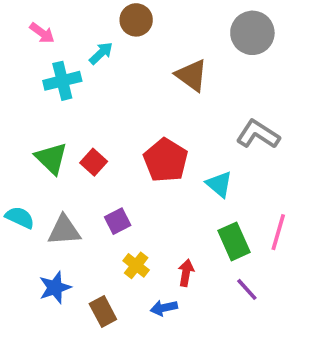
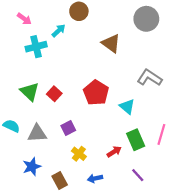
red arrow: (186, 273) -> (114, 152), moved, turned 48
purple line: (247, 289) -> (138, 175), moved

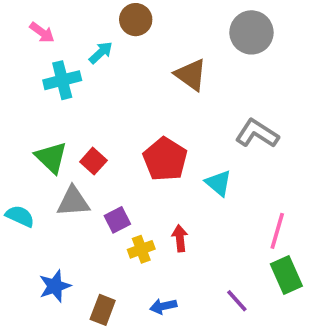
gray triangle: (37, 133) -> (73, 201), moved
green rectangle: (136, 140) -> (286, 275), moved
red arrow: (114, 152) -> (180, 238), moved, turned -64
yellow cross: (79, 154) -> (141, 249), moved, turned 32
brown rectangle: (60, 180) -> (103, 310), turned 49

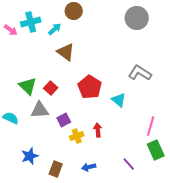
pink arrow: (42, 32) -> (11, 30), moved
brown triangle: (191, 75) -> (66, 52), moved
cyan cross: (62, 80) -> (31, 22), moved

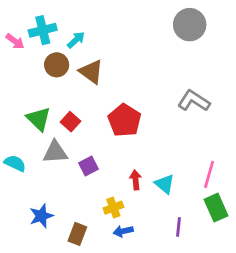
brown circle: (74, 11) -> (57, 65), moved
cyan triangle: (119, 100) -> (165, 184), moved
yellow cross: (77, 136) -> (113, 208), moved
purple line: (129, 164) -> (179, 227), turned 48

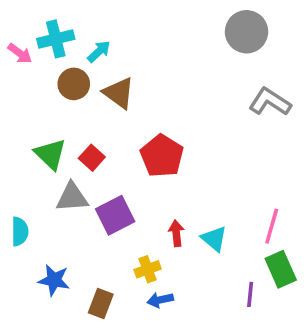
gray L-shape: (194, 101) -> (270, 102), moved
cyan semicircle: (15, 163) -> (20, 231), moved, turned 65
purple square: (88, 166) -> (115, 215), size x1.5
blue star: (41, 216) -> (54, 280), turned 30
purple line: (179, 227) -> (250, 294), moved

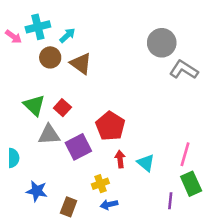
gray circle: (247, 32) -> (162, 43), moved
red pentagon: (162, 156) -> (110, 126), moved

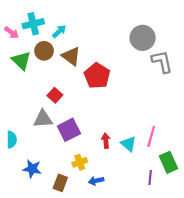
gray L-shape: (184, 70) -> (162, 62), turned 45
green triangle: (34, 105) -> (21, 61), moved
red pentagon: (110, 126) -> (97, 76), moved
pink line: (185, 154) -> (151, 136), moved
yellow cross: (100, 184) -> (80, 162), moved

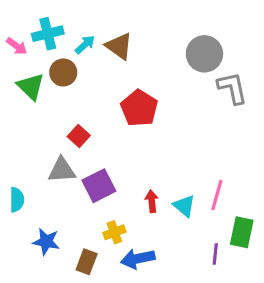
brown triangle: (71, 56) -> (119, 46), moved
green rectangle: (169, 162) -> (242, 232), turned 36
blue arrow: (96, 181) -> (138, 259), size x1.5

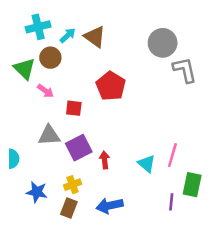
pink arrow: (17, 46) -> (45, 91), moved
red square: (79, 136) -> (74, 108), moved, turned -35
red arrow: (152, 201) -> (105, 160), moved
yellow cross: (114, 232) -> (73, 185), moved

